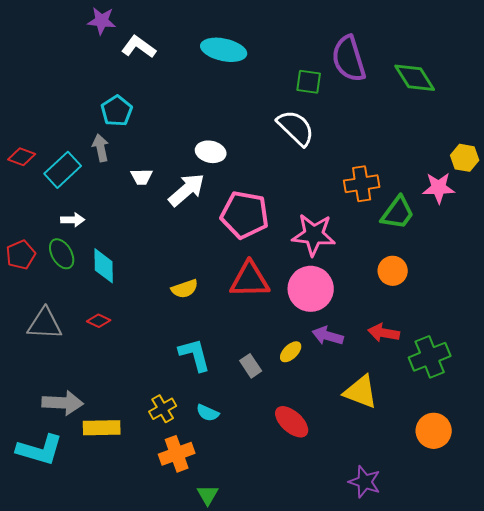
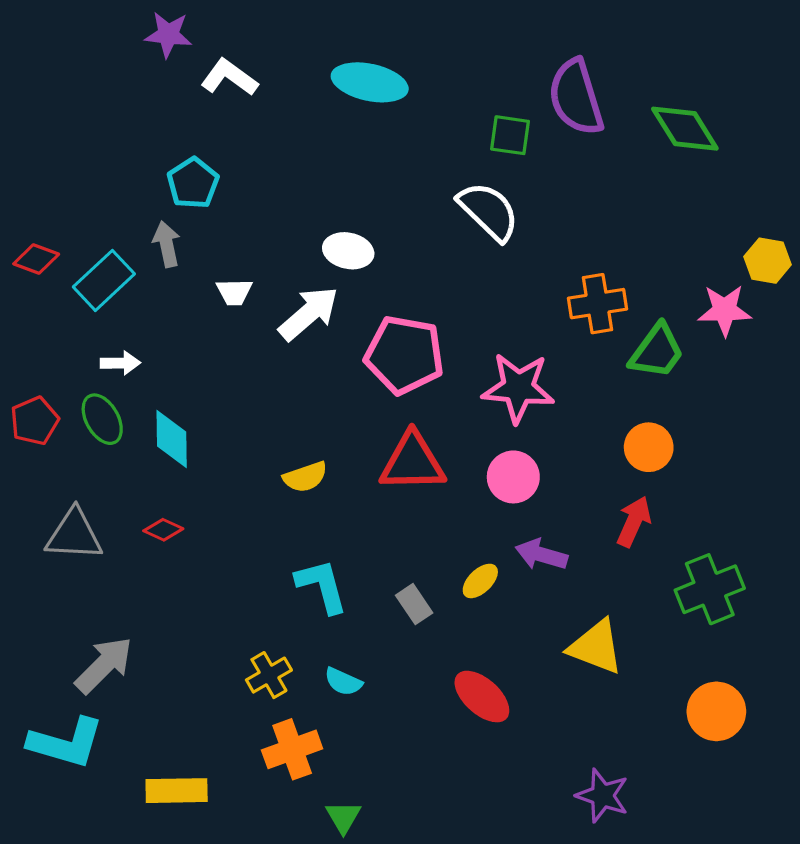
pink circle: (311, 289) -> (513, 477), size x0.7
red arrow: (384, 333) -> (634, 522), moved, turned 104
gray arrow: (63, 403) -> (104, 665), turned -48
yellow rectangle: (102, 428) -> (177, 791), moved

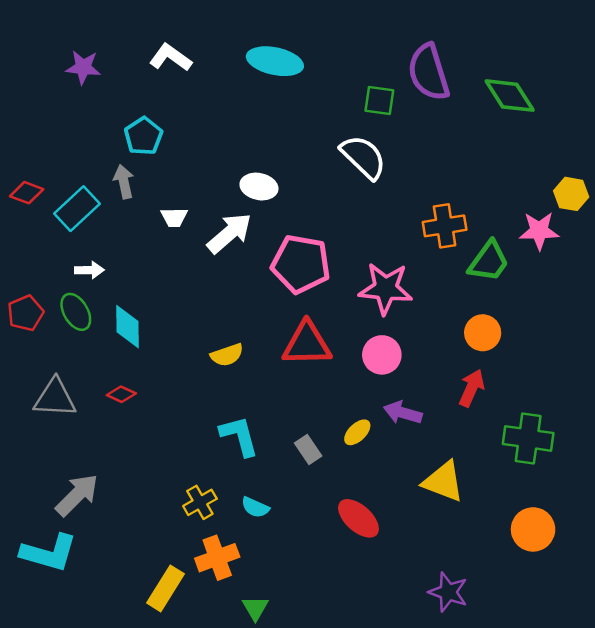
purple star: (168, 35) -> (83, 67), moved
green cross: (710, 589) -> (528, 438), turned 30
yellow rectangle: (177, 791) -> (166, 588), moved, turned -57

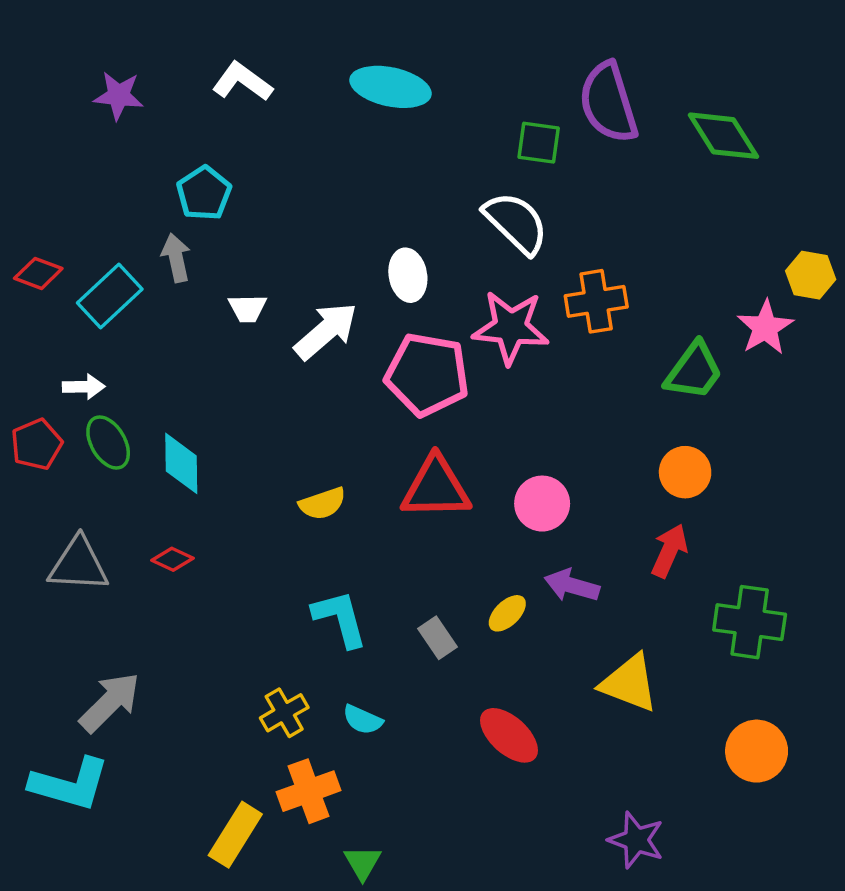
white ellipse: (259, 187) -> (408, 275), moved, turned 68
orange cross: (445, 226) -> (596, 301), moved
pink star: (539, 231) -> (765, 327), turned -30
white arrow: (89, 270) -> (84, 387), moved
pink star: (386, 289) -> (511, 327), moved

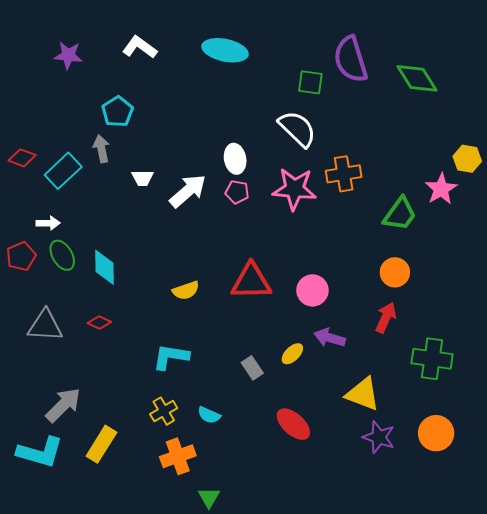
pink pentagon: (427, 375) -> (237, 192), moved, size x0.5
cyan L-shape: (340, 619) -> (171, 357), moved, turned -66
yellow rectangle: (235, 835) -> (101, 444), moved
purple star: (636, 840) -> (379, 437), moved

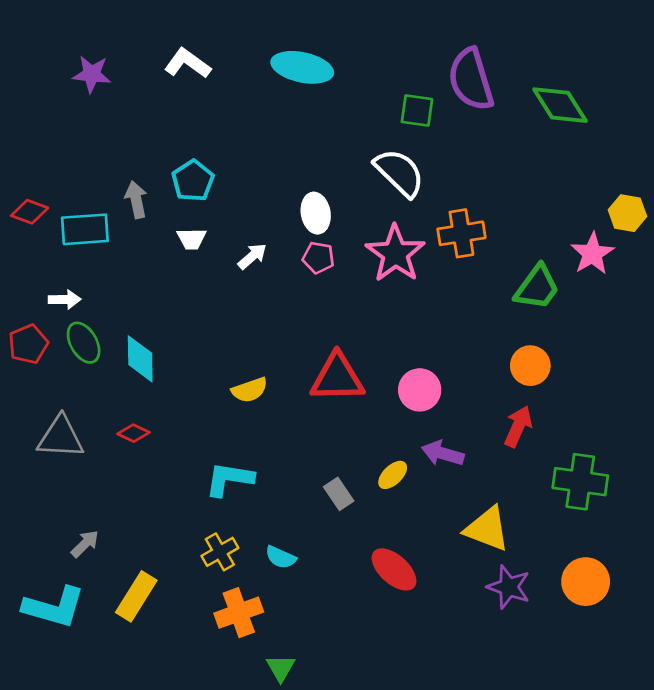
cyan pentagon: (118, 112) -> (193, 181), moved
cyan rectangle: (63, 171) -> (85, 229), turned 39
pink star: (294, 189) -> (395, 254), turned 30
white arrow: (188, 191) -> (252, 256), size x0.6
gray arrow: (63, 405) -> (85, 544), size x0.6

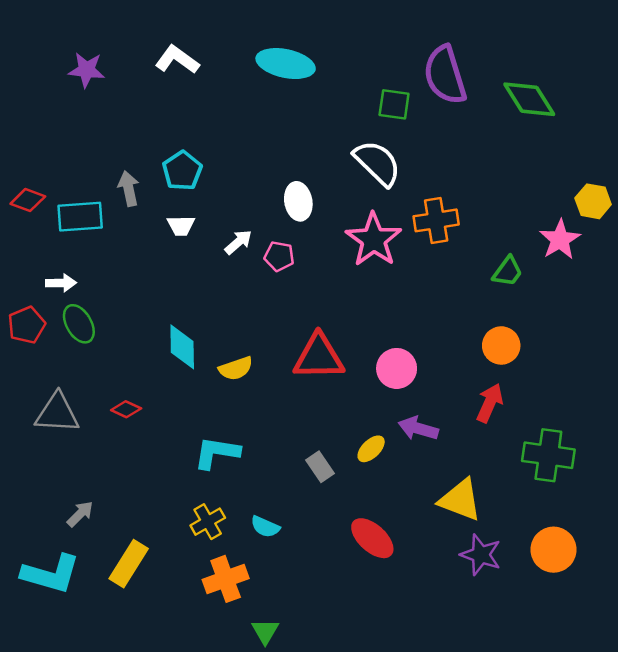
pink pentagon: (318, 258) -> (279, 256), moved
green trapezoid: (537, 287) -> (508, 271), size x0.7
cyan diamond: (140, 359) -> (182, 347), moved

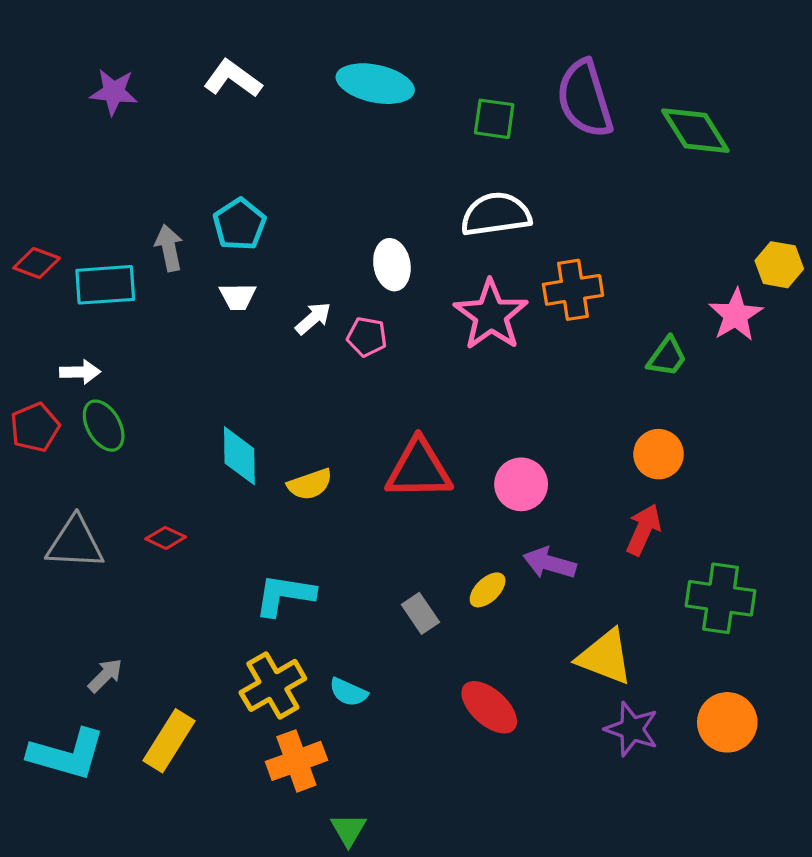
green square: (394, 104) -> (494, 119), moved
white semicircle: (377, 163) -> (496, 214), turned -52
yellow cross: (208, 522) -> (273, 685), size x1.4

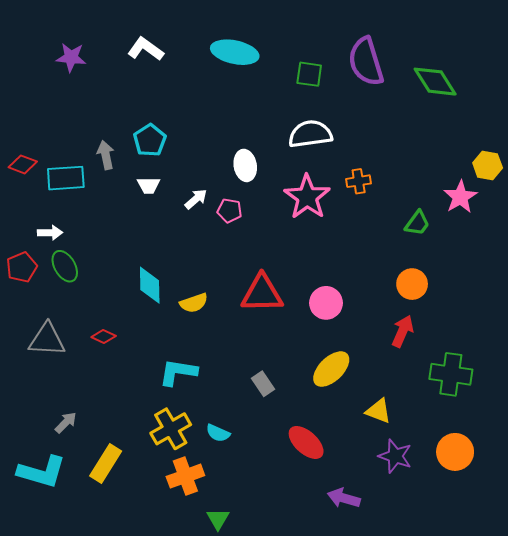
orange cross: (573, 290) -> (359, 181), size x0.7
purple arrow: (550, 563) -> (344, 498), moved
yellow ellipse: (488, 590) -> (331, 369), moved, size x1.6
yellow triangle: (605, 657) -> (378, 411), size x0.7

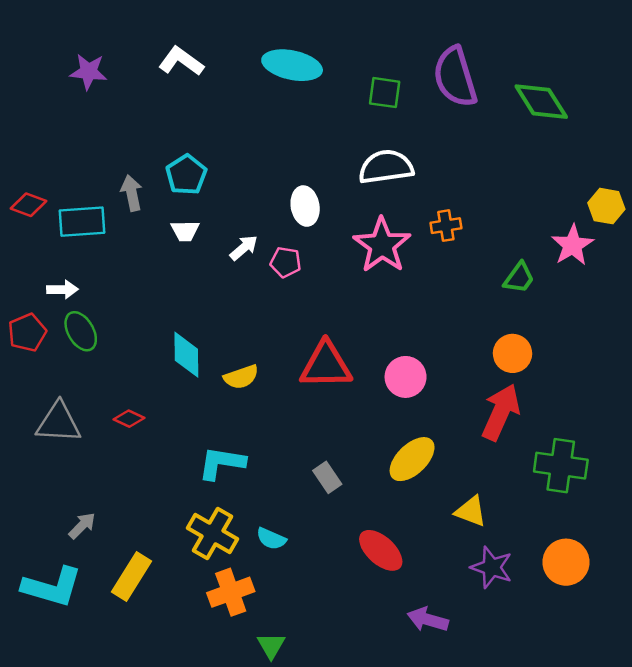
red arrow: (403, 331) -> (501, 412), size x1.4
yellow cross: (171, 429) -> (212, 533), turned -30

